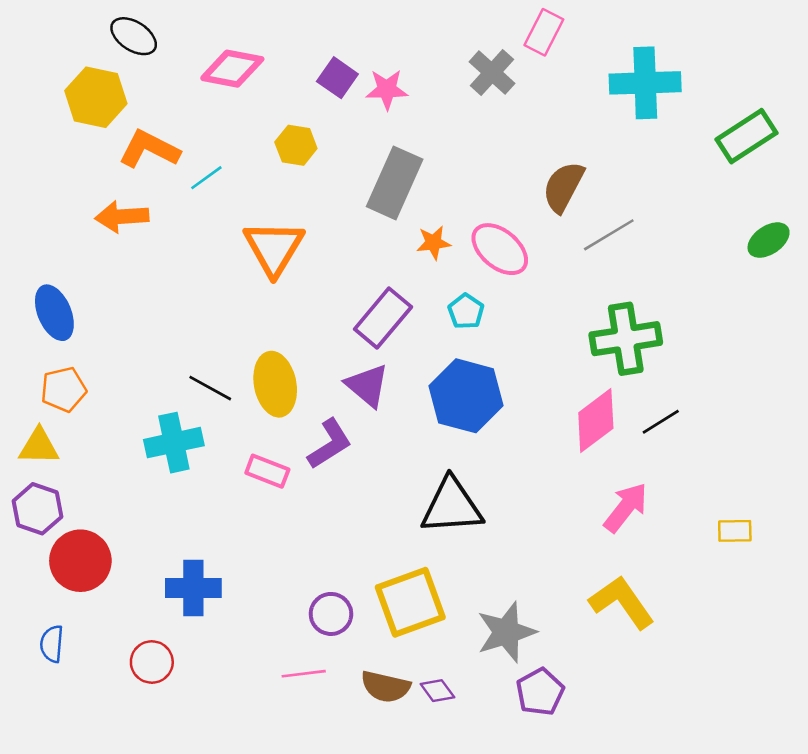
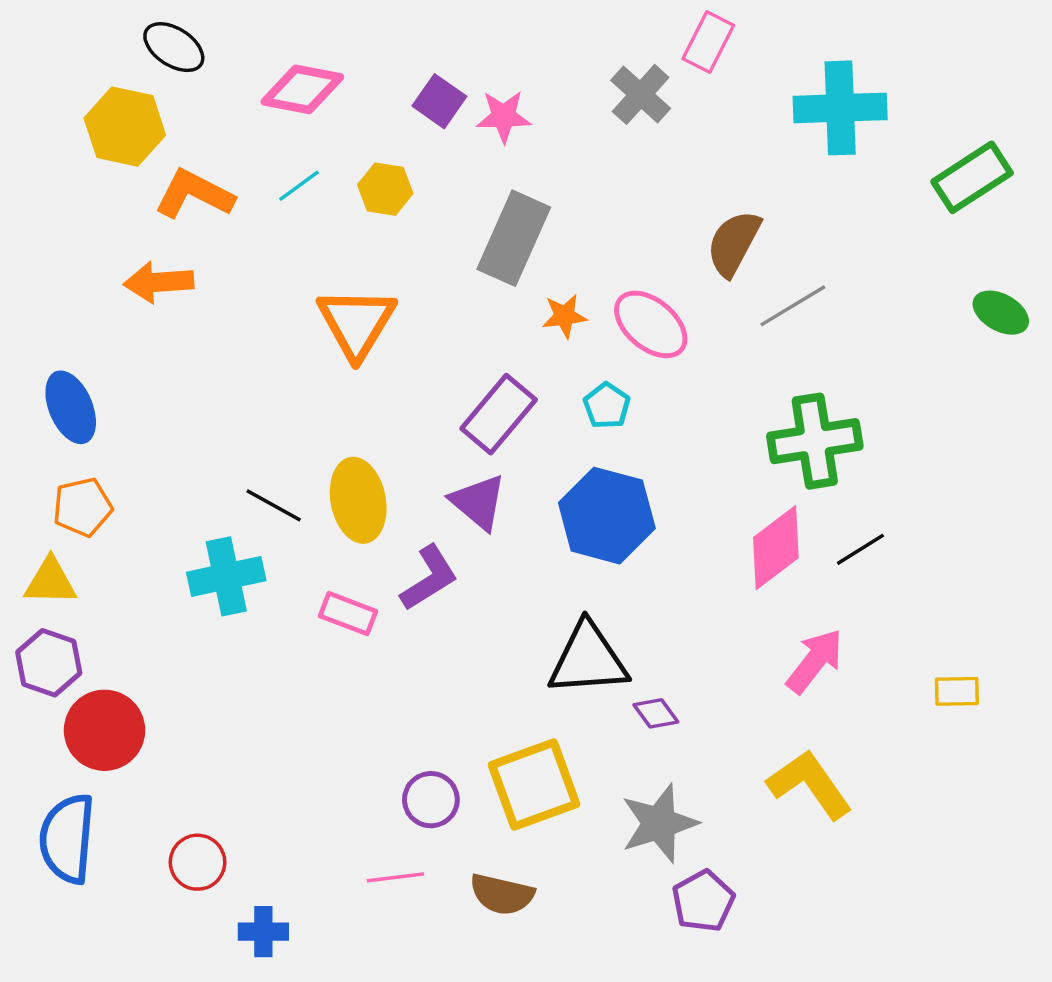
cyan line: (206, 178) -> (299, 186), moved
green ellipse: (769, 240) -> (1001, 313), turned 63
blue cross: (193, 588) -> (263, 932), moved, size x0.7
blue semicircle: (52, 644) -> (67, 839), size x1.8
purple diamond: (437, 691) -> (656, 713), moved

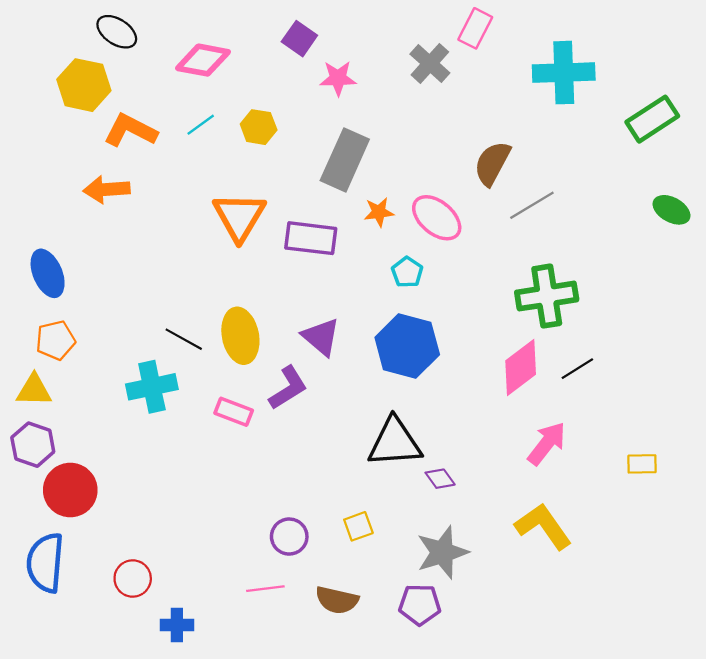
purple square: (439, 101) -> (299, 39), moved
purple rectangle: (499, 414) -> (311, 238), moved, turned 57
yellow square: (534, 784) -> (358, 526), size x0.5
purple pentagon: (703, 901) -> (420, 605), moved, turned 30

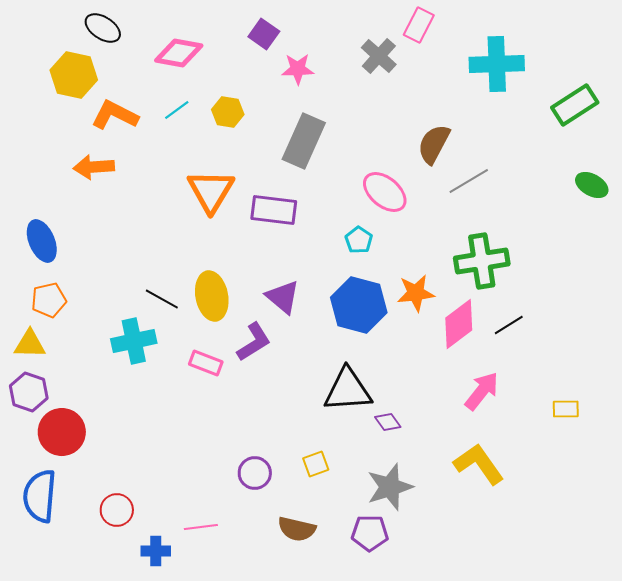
orange star: (379, 212) -> (416, 293), moved, size x1.4
pink line: (265, 589) -> (201, 527), moved

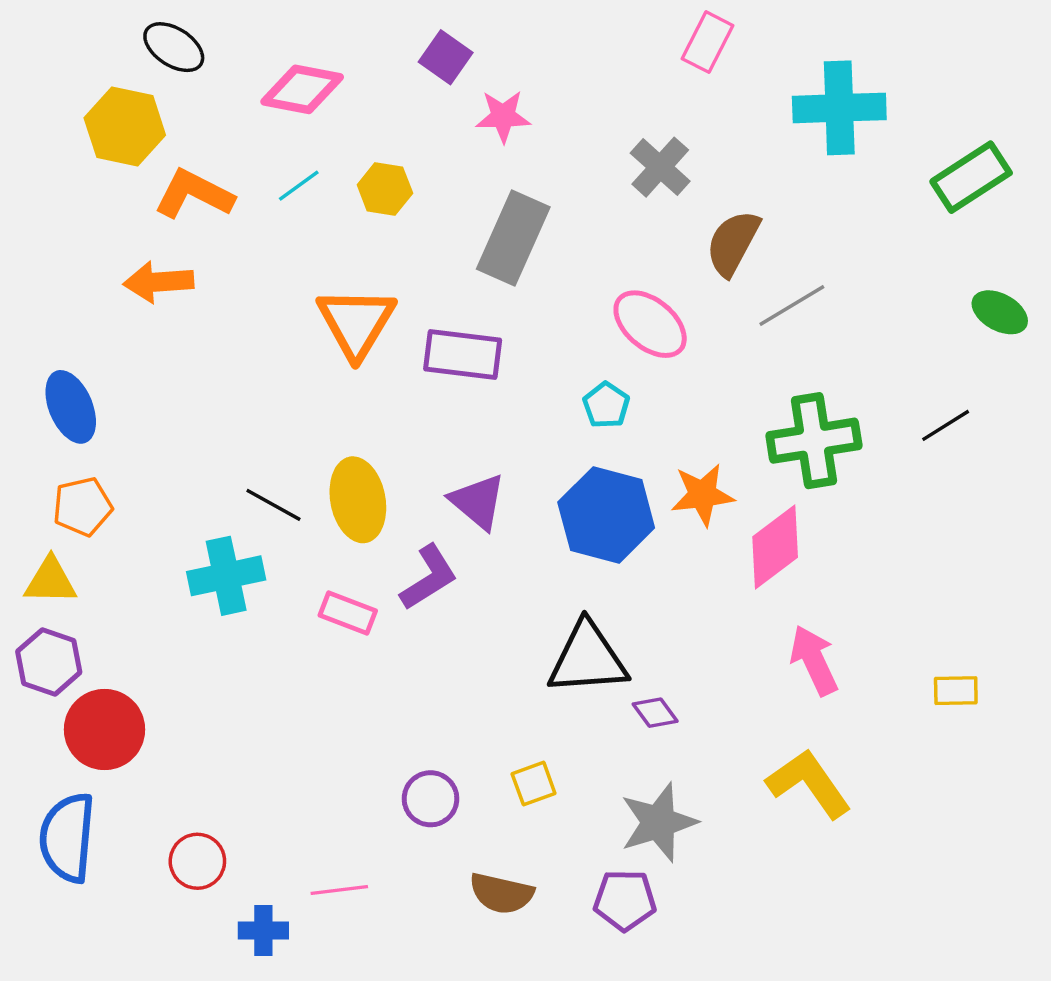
gray cross: (379, 56) -> (660, 167), moved
black line: (509, 325) -> (946, 425), moved
pink arrow: (482, 391) -> (814, 660), turned -63

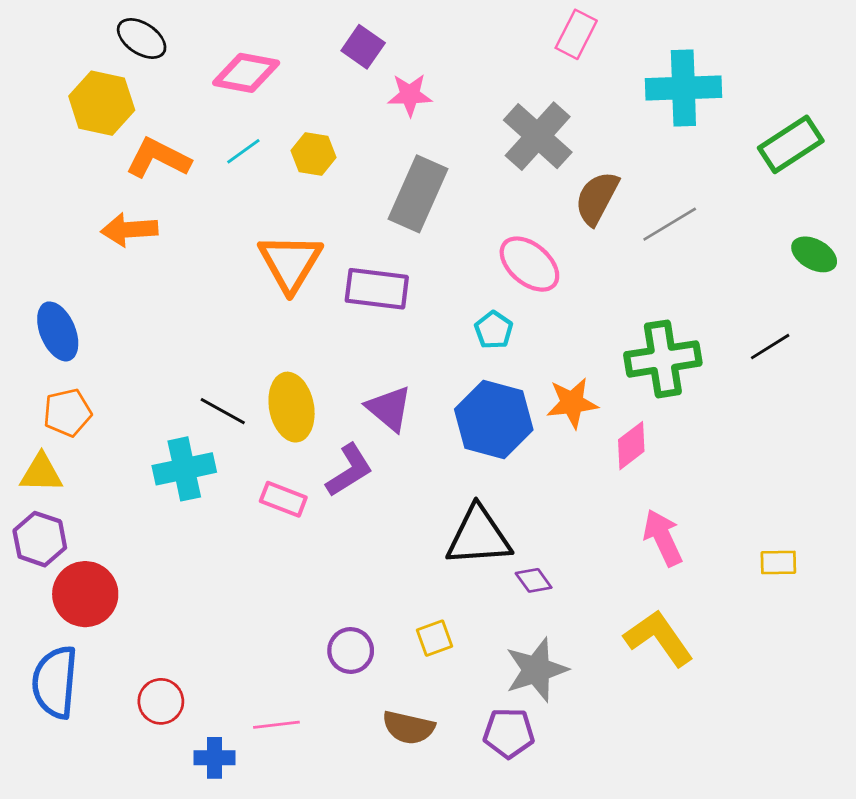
gray cross: (660, 167) -> (538, 136), size x1.4
gray line: (792, 306) -> (670, 224), moved
pink diamond: (775, 547) -> (631, 446), size x0.7

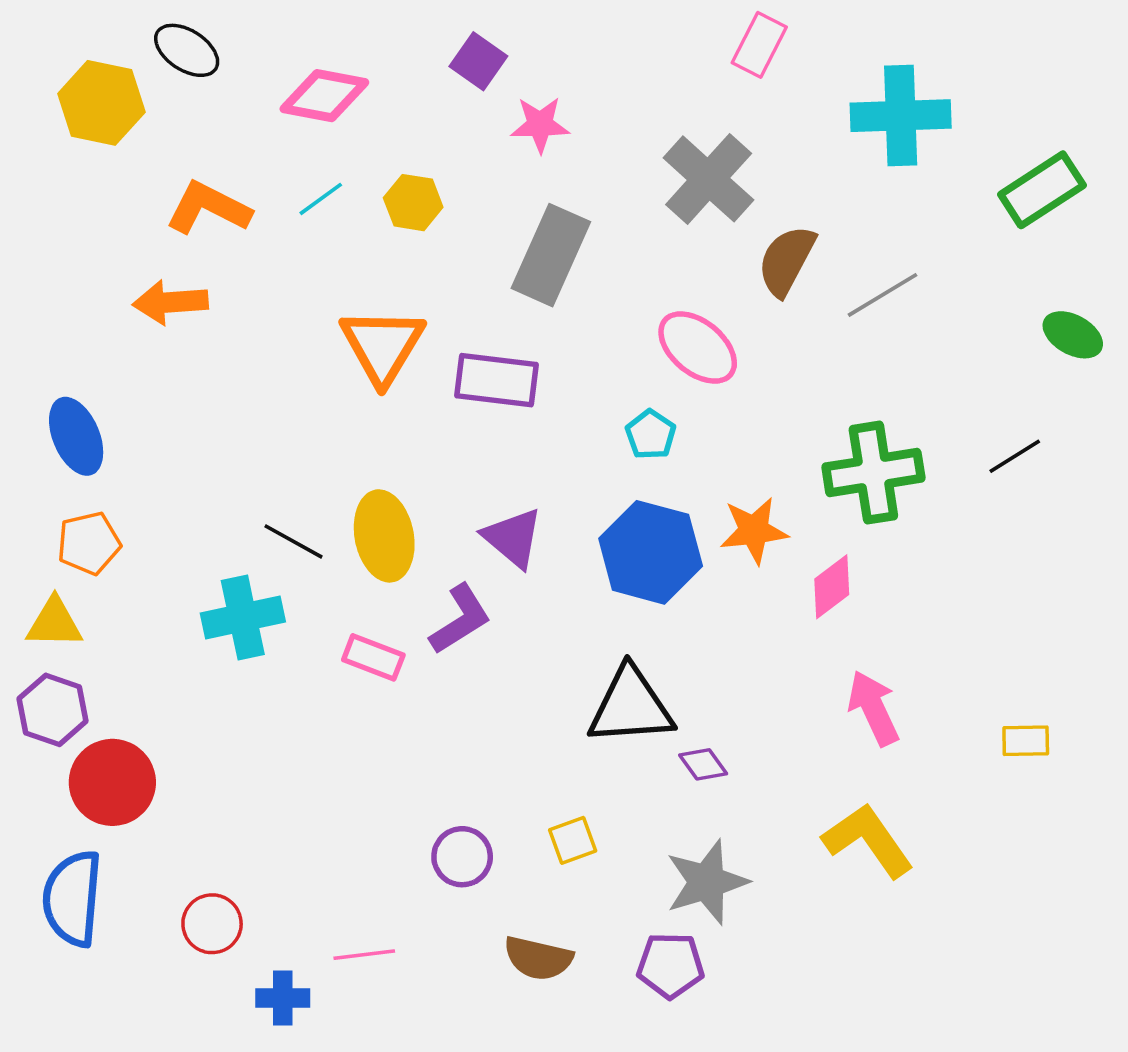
yellow hexagon: (102, 103) -> (101, 103), moved

